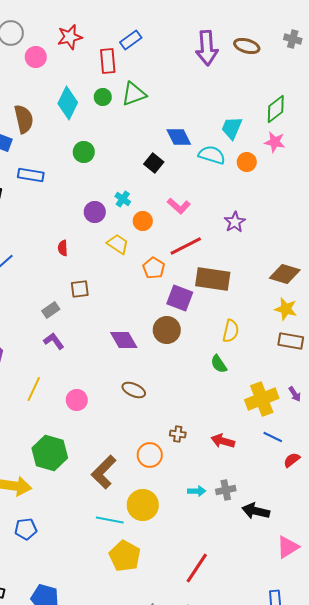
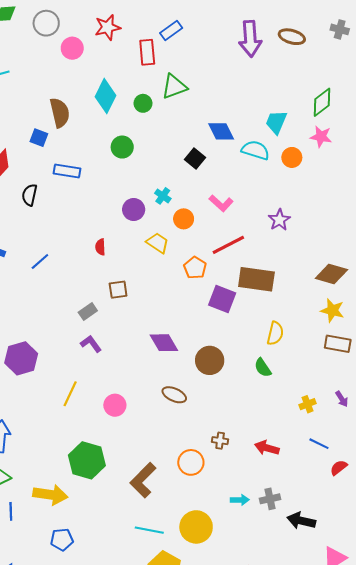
green circle: (103, 97) -> (143, 103), moved
brown circle: (167, 330) -> (210, 360), moved
yellow cross: (262, 399) -> (307, 404), size x0.5
yellow circle: (143, 505) -> (196, 527), moved

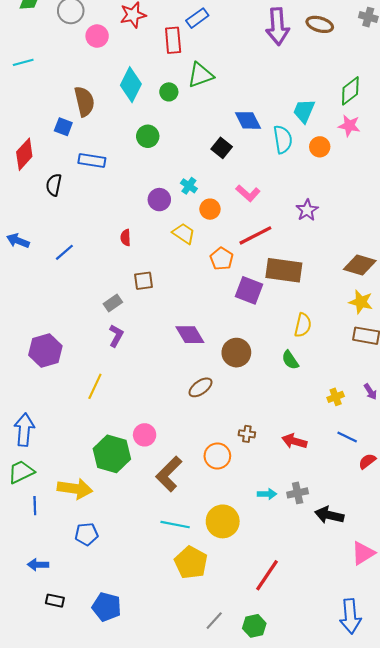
cyan semicircle: (255, 150) -> (283, 139), turned 64
purple L-shape: (91, 344) -> (116, 336), turned 65
brown ellipse: (174, 395) -> (200, 387), turned -60
pink circle: (115, 405) -> (145, 435), moved

